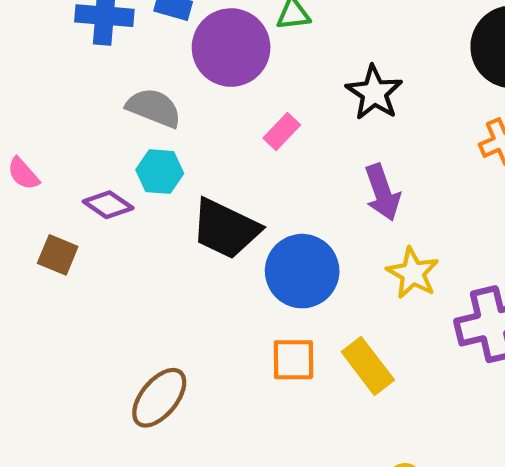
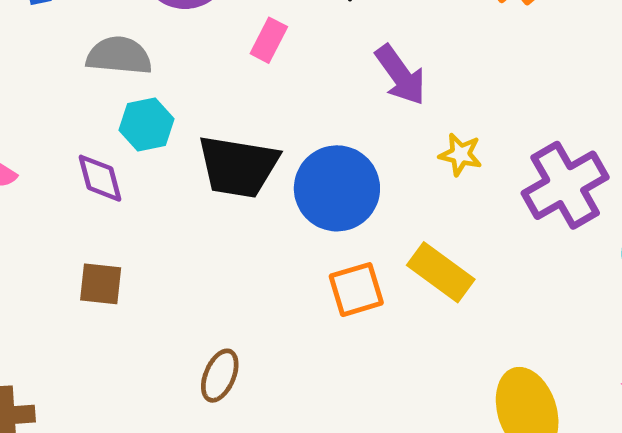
purple diamond: (108, 205) -> (100, 178), turned 57
brown square: (58, 255) -> (101, 284), moved
yellow star: (413, 273) -> (460, 154), size x0.7
brown ellipse: (159, 398) -> (220, 376), size x0.7

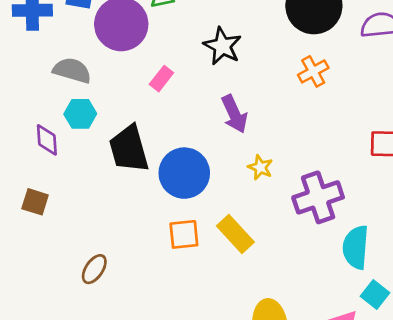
black trapezoid: (238, 166) -> (129, 149), turned 54

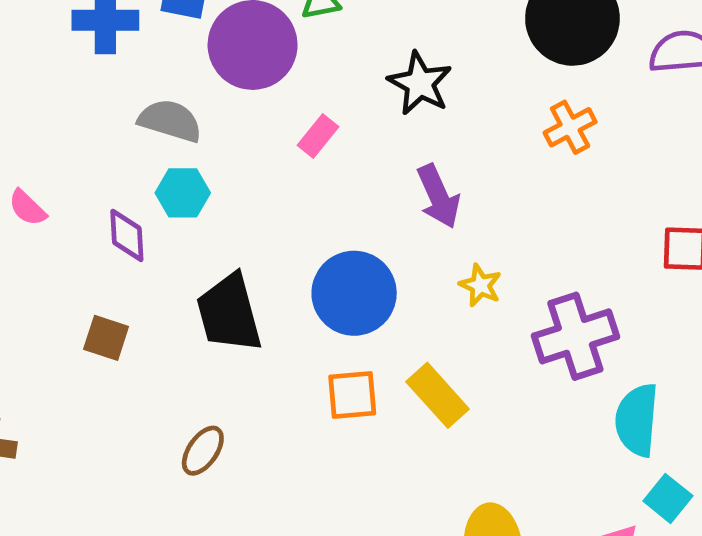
black trapezoid: (129, 149) -> (229, 313), moved

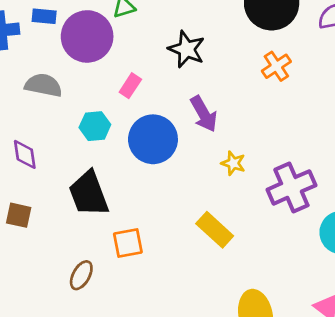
cyan hexagon: (183, 193) -> (95, 126), moved
blue circle: (354, 293) -> (153, 139), moved
orange square: (352, 395) -> (128, 243), moved

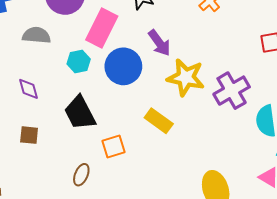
pink rectangle: (130, 86) -> (102, 28), size x2.0
yellow star: (233, 163) -> (186, 77), size x2.0
yellow rectangle: (215, 230) -> (159, 121), moved

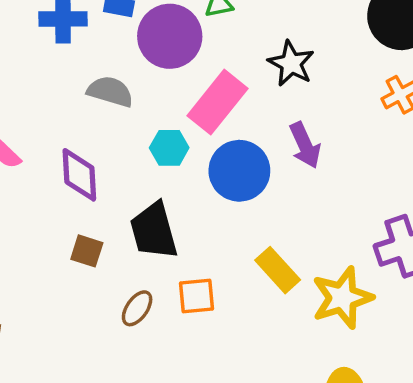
yellow star: (186, 77) -> (342, 298), moved, turned 30
purple diamond: (28, 89) -> (79, 175), size x1.4
brown square: (29, 135) -> (87, 251), moved
brown ellipse: (81, 175) -> (137, 308), moved

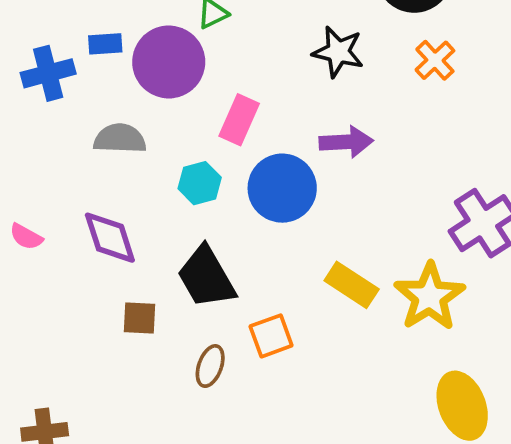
black star: (291, 63) -> (338, 52), moved
pink rectangle: (218, 102) -> (239, 120), size x0.7
purple arrow: (305, 145) -> (346, 142), turned -54

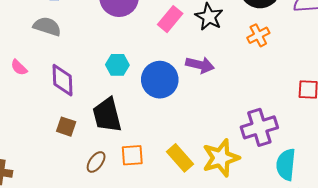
pink rectangle: (239, 120) -> (170, 19), moved
gray semicircle: (120, 139) -> (47, 26), moved
yellow rectangle: (352, 285) -> (180, 158), moved

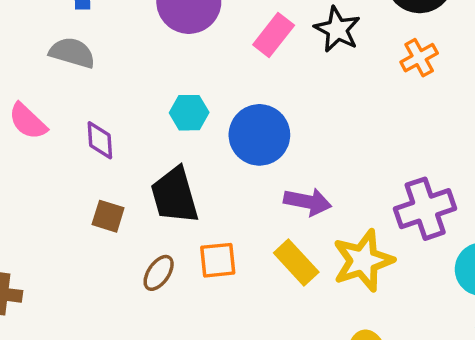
purple arrow: (200, 65) -> (308, 202), moved
pink semicircle: (19, 67) -> (28, 121), size x1.4
purple diamond: (63, 80) -> (100, 140), size x0.7

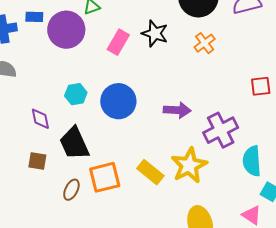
purple diamond: (100, 140) -> (40, 119), moved
purple arrow: (308, 202) -> (177, 110), moved
orange square: (218, 260) -> (105, 177), size x1.4

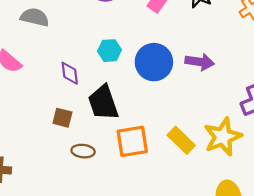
purple arrow: (177, 110) -> (200, 62), moved
brown ellipse: (71, 190) -> (83, 151), moved, turned 65

